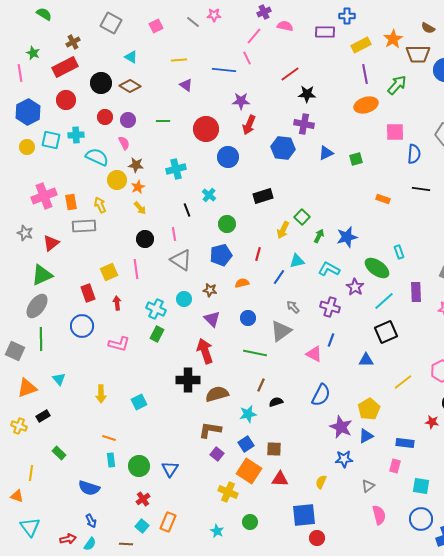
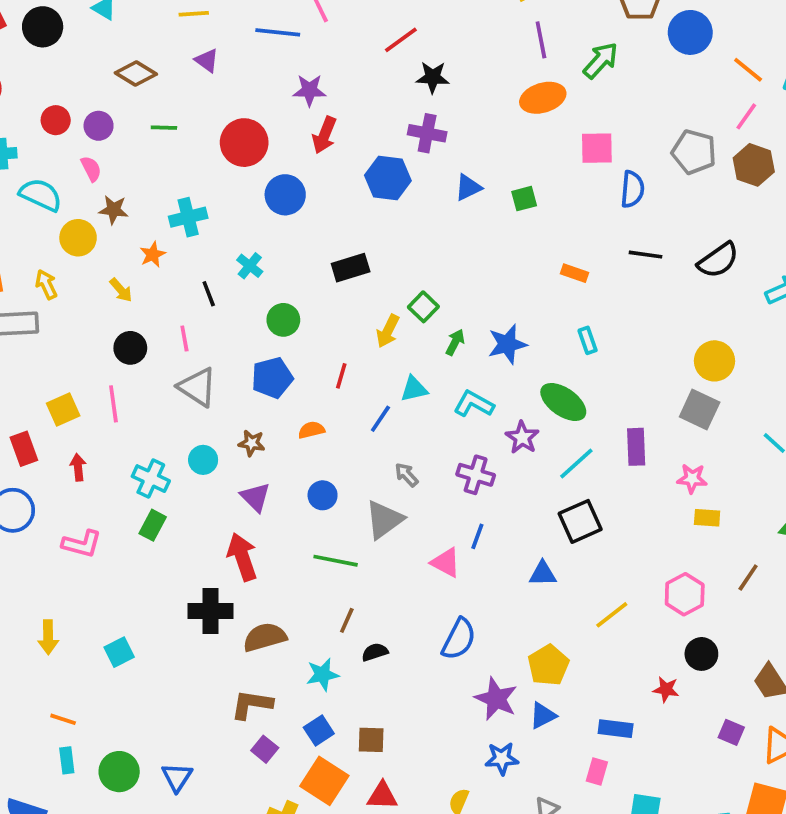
black circle: (101, 83) -> (43, 27), moved
brown diamond: (130, 86) -> (136, 73), moved
orange star: (138, 187) -> (153, 255), moved
cyan rectangle: (399, 252) -> (588, 340), moved

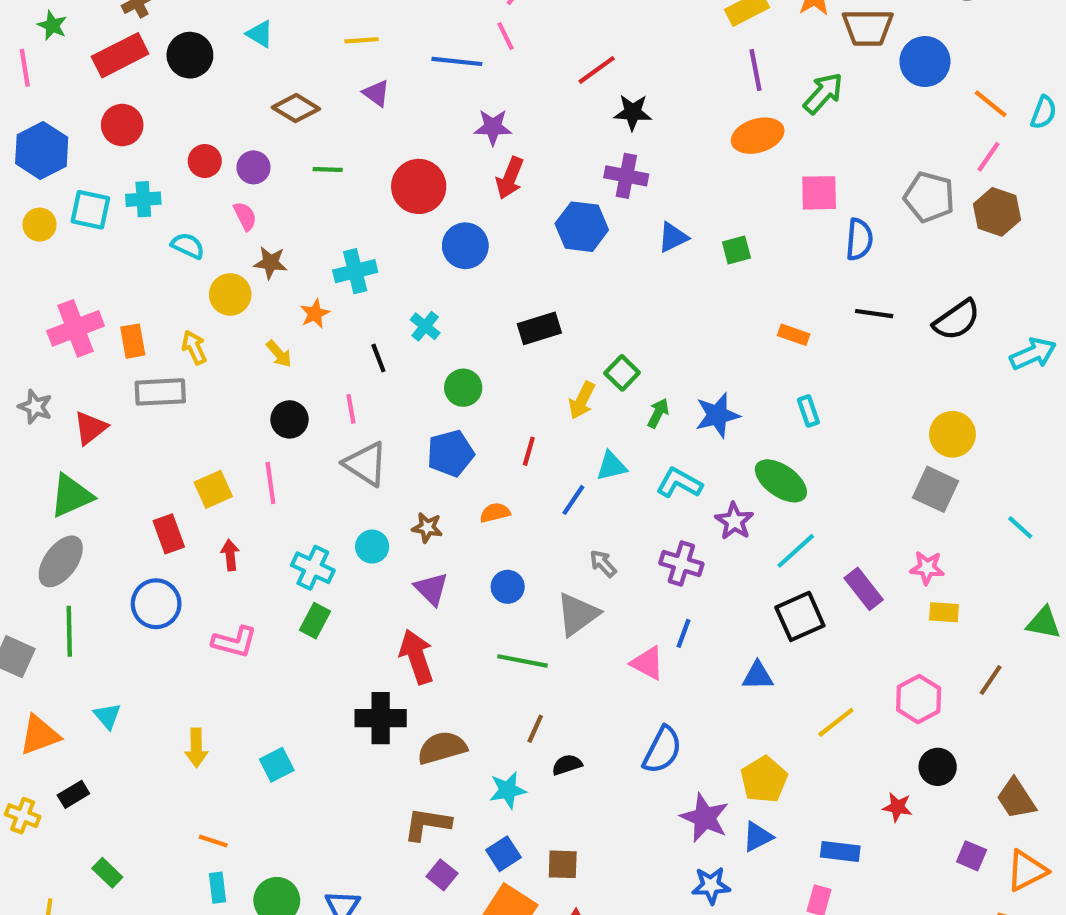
cyan semicircle: (41, 195) -> (188, 246), size x0.7
purple rectangle: (636, 447) -> (864, 589), moved, turned -36

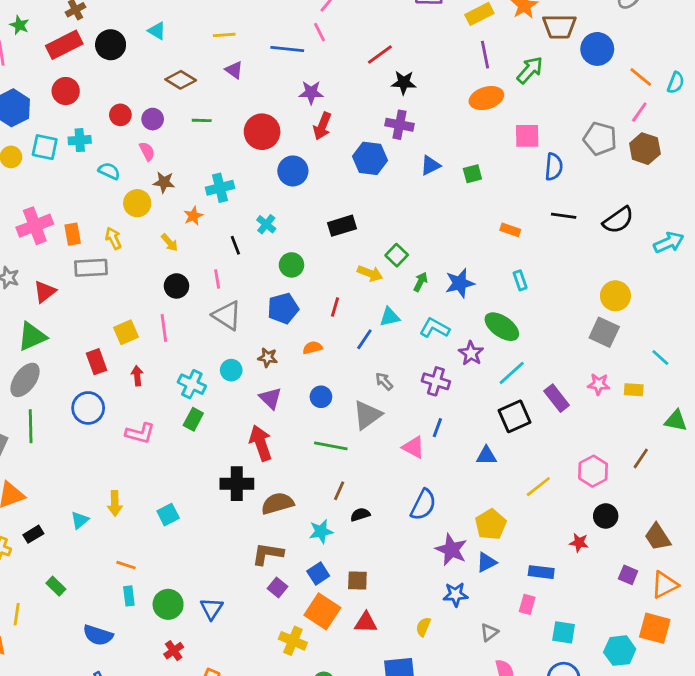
yellow arrow: (582, 400) -> (370, 273), turned -95
yellow rectangle: (944, 612) -> (634, 390), moved
cyan triangle: (107, 716) -> (80, 520), moved, turned 30

